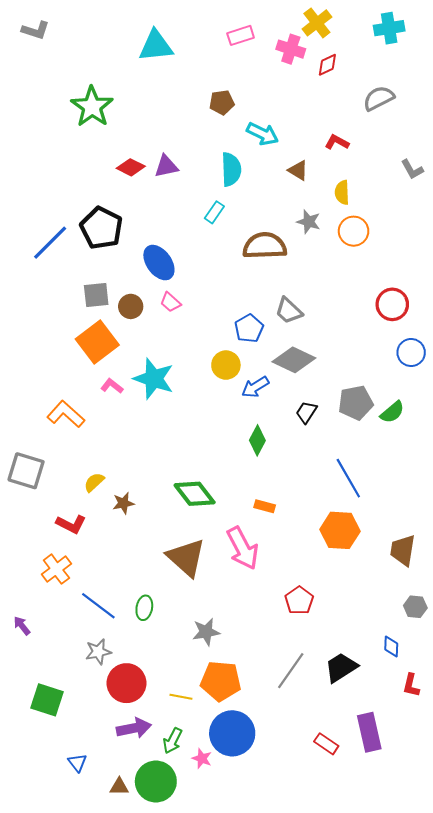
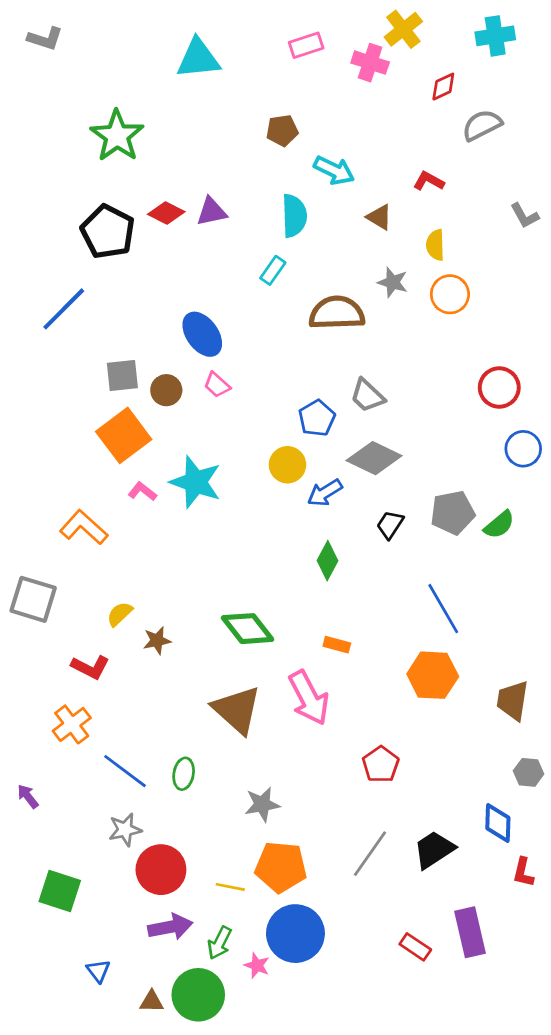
red diamond: (327, 65) -> (443, 87), moved
black pentagon: (101, 228) -> (108, 232), moved
blue diamond: (391, 647) -> (498, 823), size x1.4

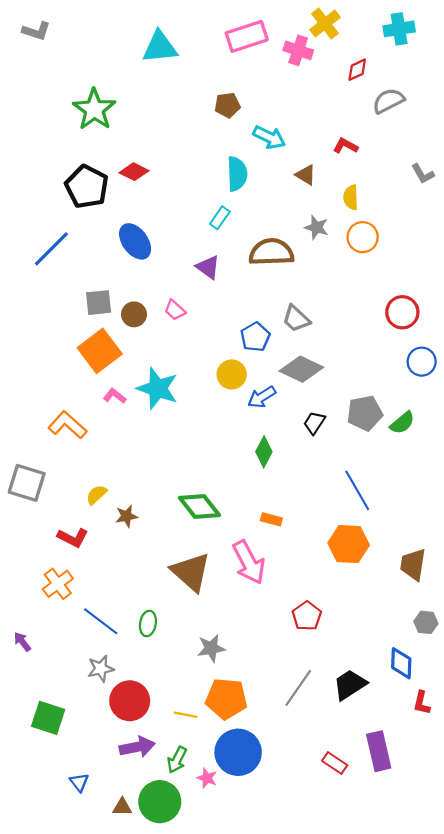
pink rectangle: (306, 45) -> (247, 36), size x1.5
purple triangle: (212, 212) -> (208, 267), moved, turned 48
blue ellipse: (202, 334) -> (135, 241), moved

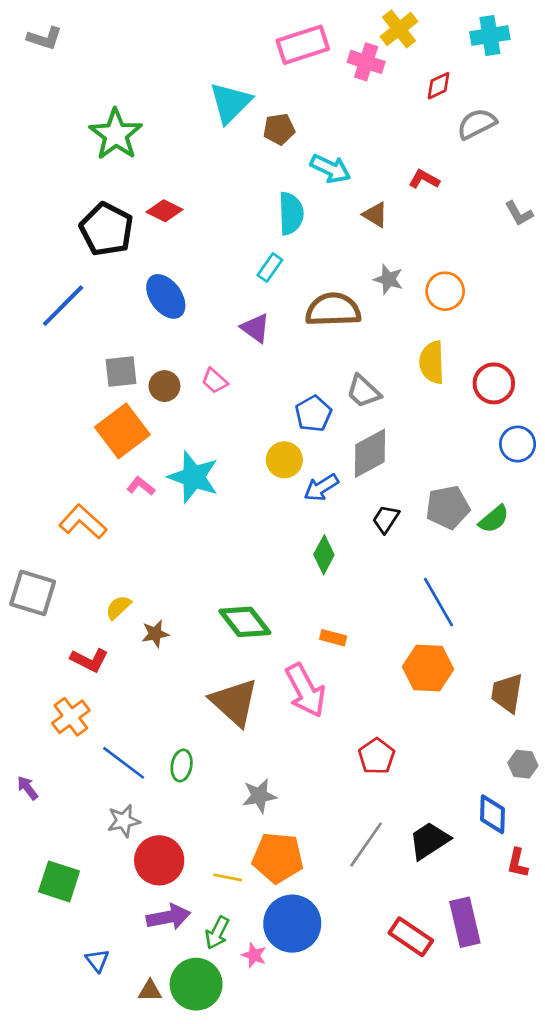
cyan triangle: (160, 47) -> (230, 103), moved, turned -39
yellow semicircle: (351, 197) -> (432, 362), moved, size x1.4
gray diamond: (301, 369) -> (370, 453), turned -54
red rectangle: (335, 763) -> (411, 937), size x1.4

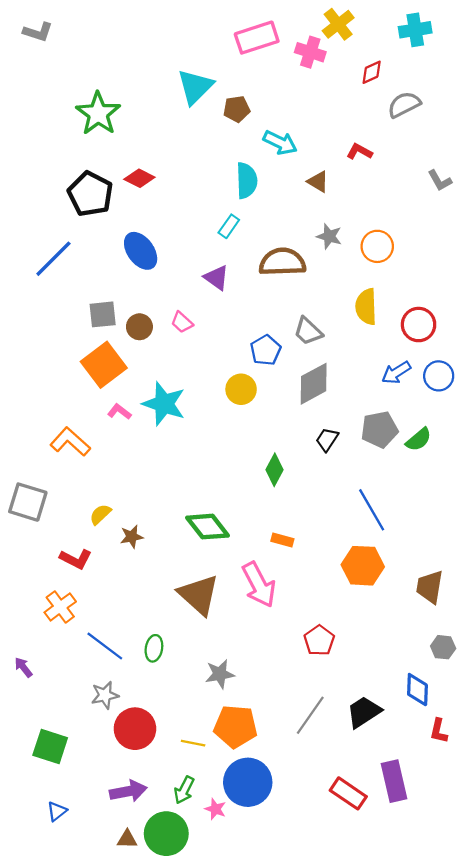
blue arrow: (321, 487) -> (396, 373), moved
purple arrow: (168, 917) -> (128, 791), moved
blue triangle: (97, 960) -> (57, 811), moved, turned 30

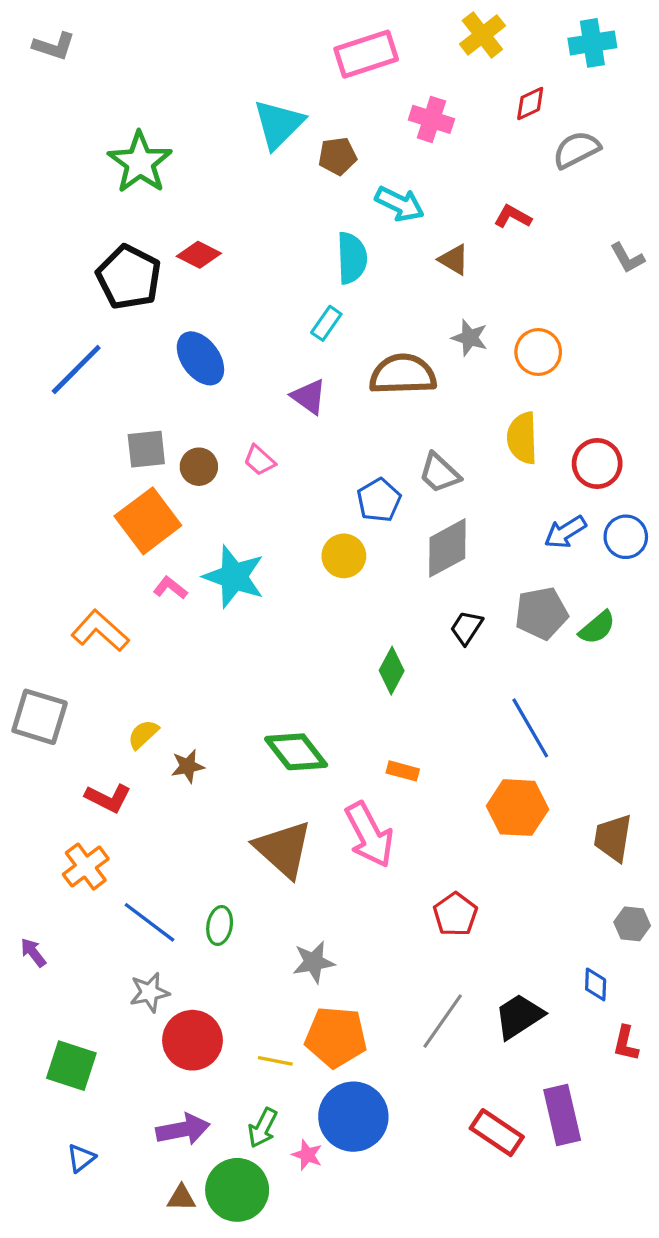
pink cross: (310, 52) -> (431, 119), moved
blue diamond: (417, 690) -> (596, 984), size x0.7

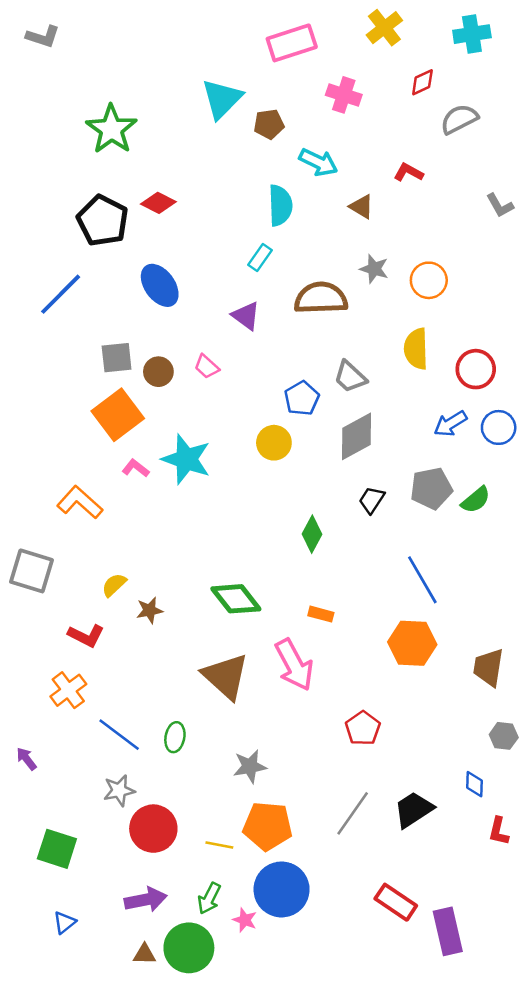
purple rectangle: (562, 1115) -> (448, 931), moved

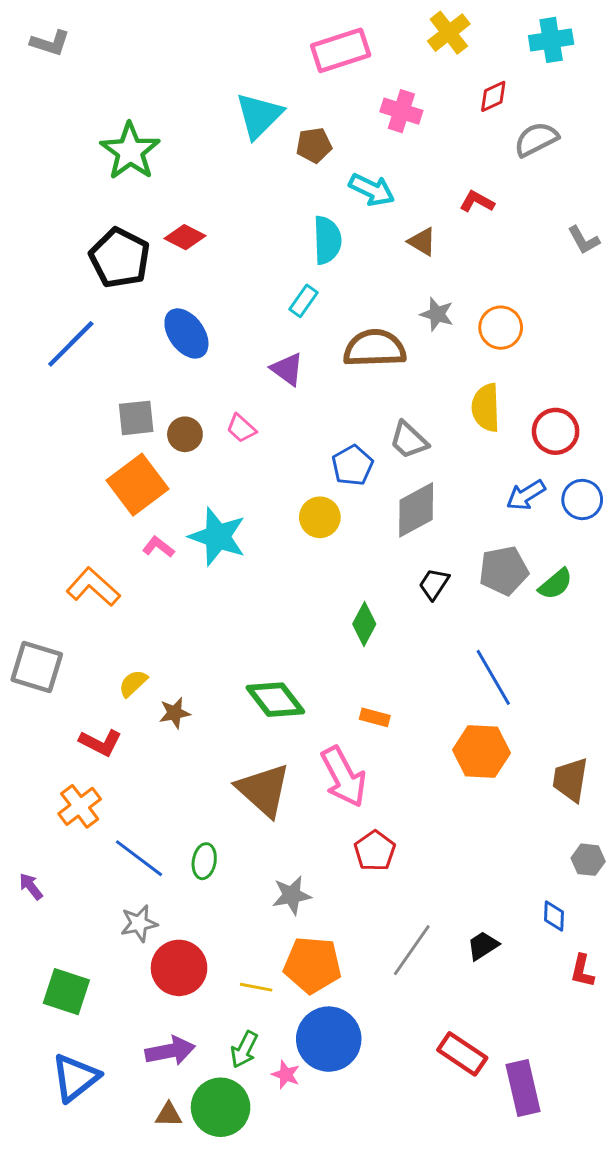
red pentagon: (363, 728) -> (375, 851), moved
black trapezoid: (414, 810) -> (483, 946), size x0.7
blue triangle: (65, 922) -> (75, 1078), size x1.8

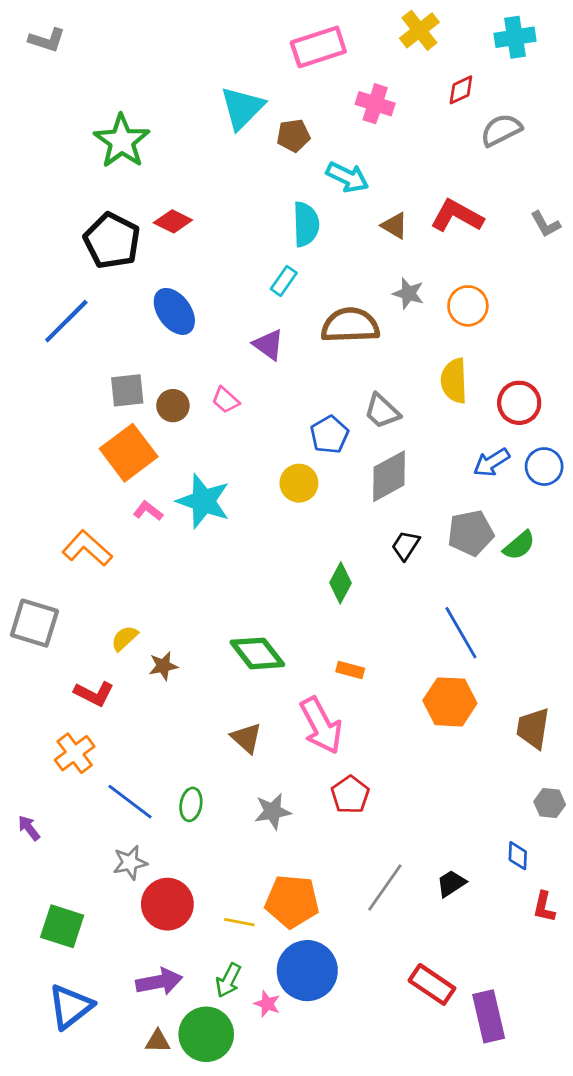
red L-shape: (477, 202) -> (457, 216), moved, size x1.6
brown triangle: (264, 790) -> (246, 738), size x0.6
gray star: (292, 895) -> (273, 811), moved

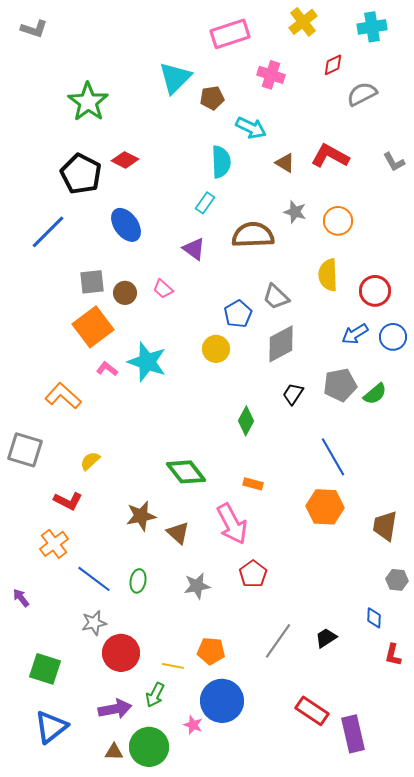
brown star: (163, 666) -> (141, 516), moved, size x1.4
orange pentagon: (292, 901) -> (211, 651), size x0.7
green arrow: (228, 980) -> (155, 695), moved

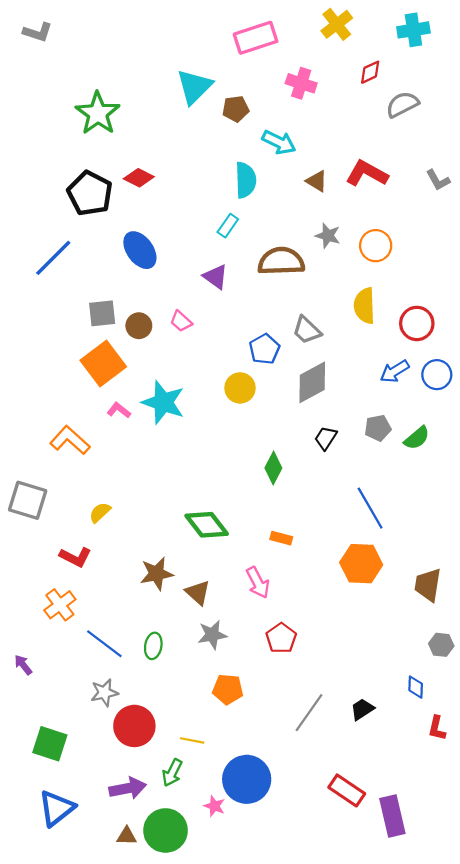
gray pentagon: (340, 385) -> (378, 428), size x0.7
pink arrow: (232, 524) -> (258, 583), size x0.7
gray star: (197, 586) -> (212, 635), moved
orange pentagon: (211, 651) -> (228, 689), moved

